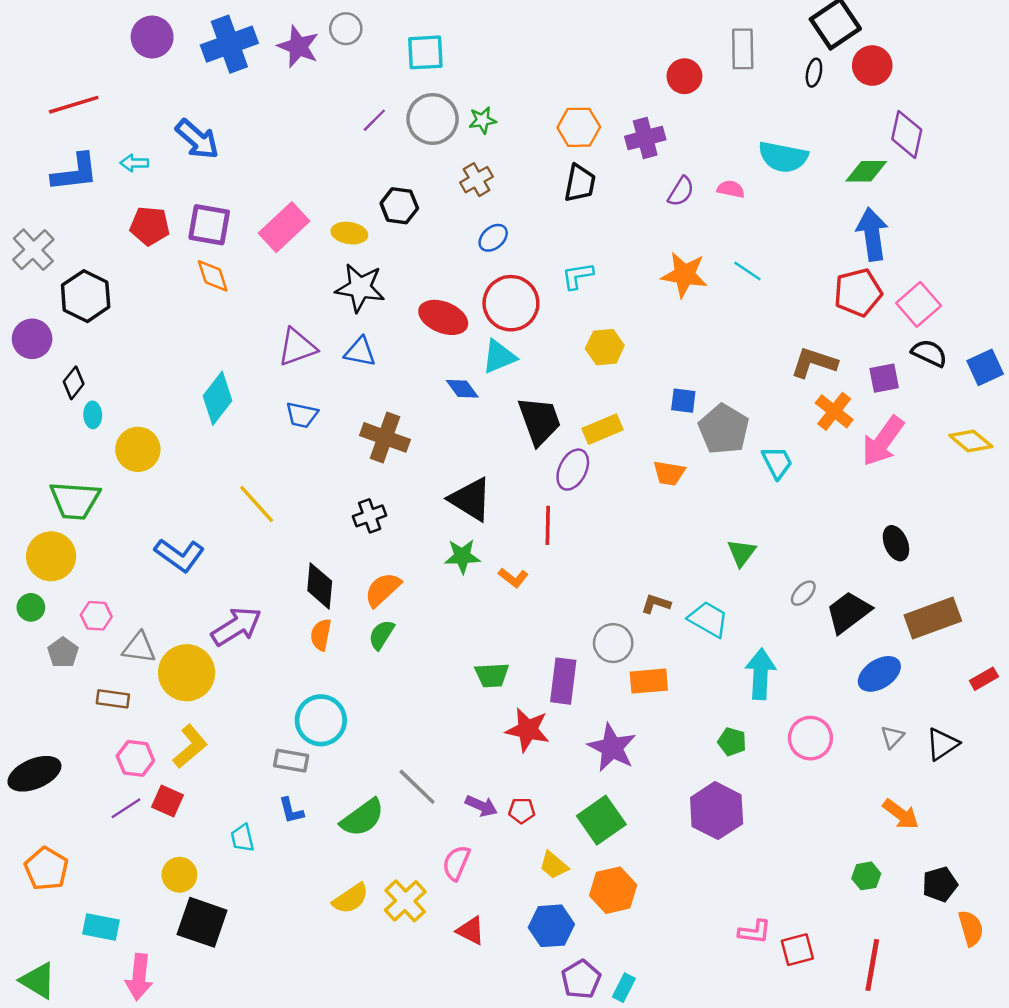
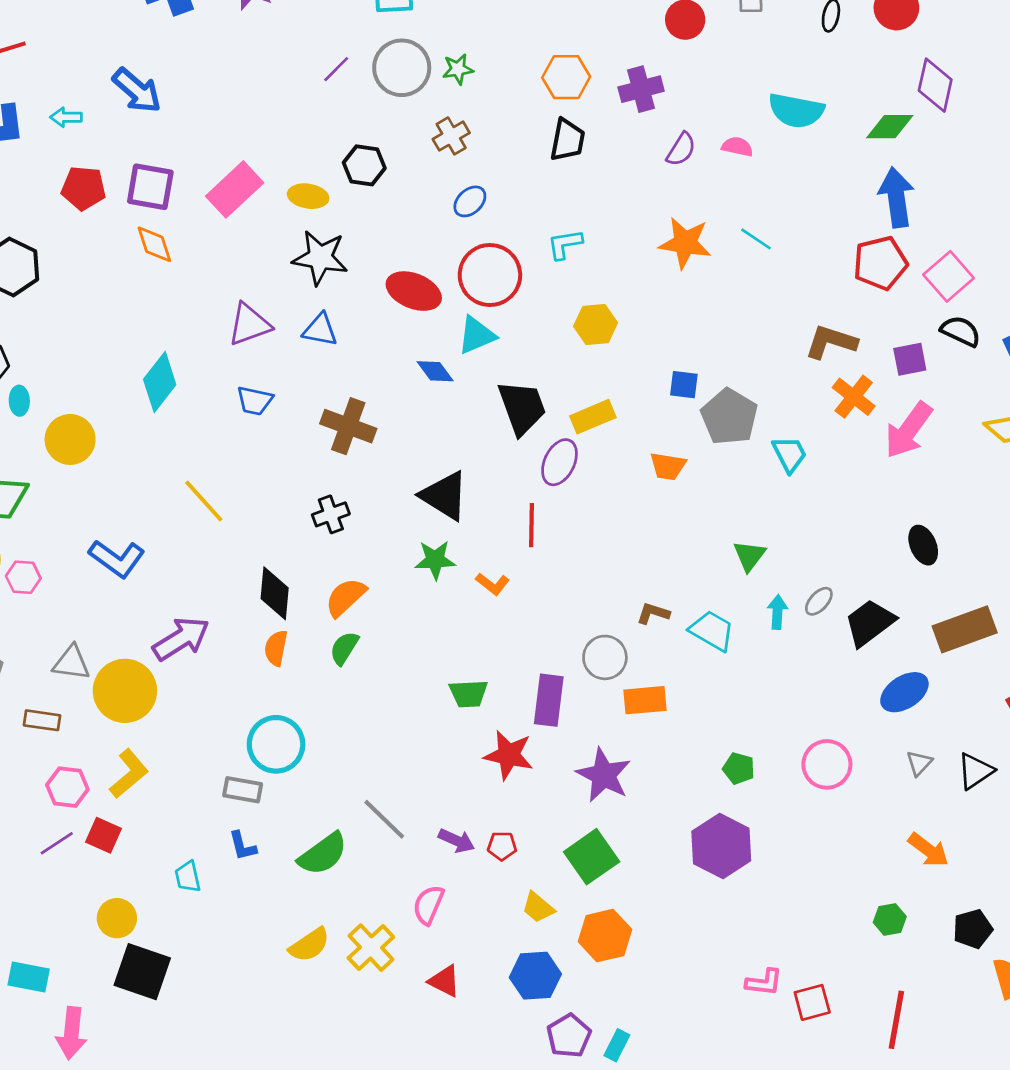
pink hexagon: (96, 616) -> (23, 577), moved
cyan arrow: (761, 674) -> (777, 612), moved, size x0.6

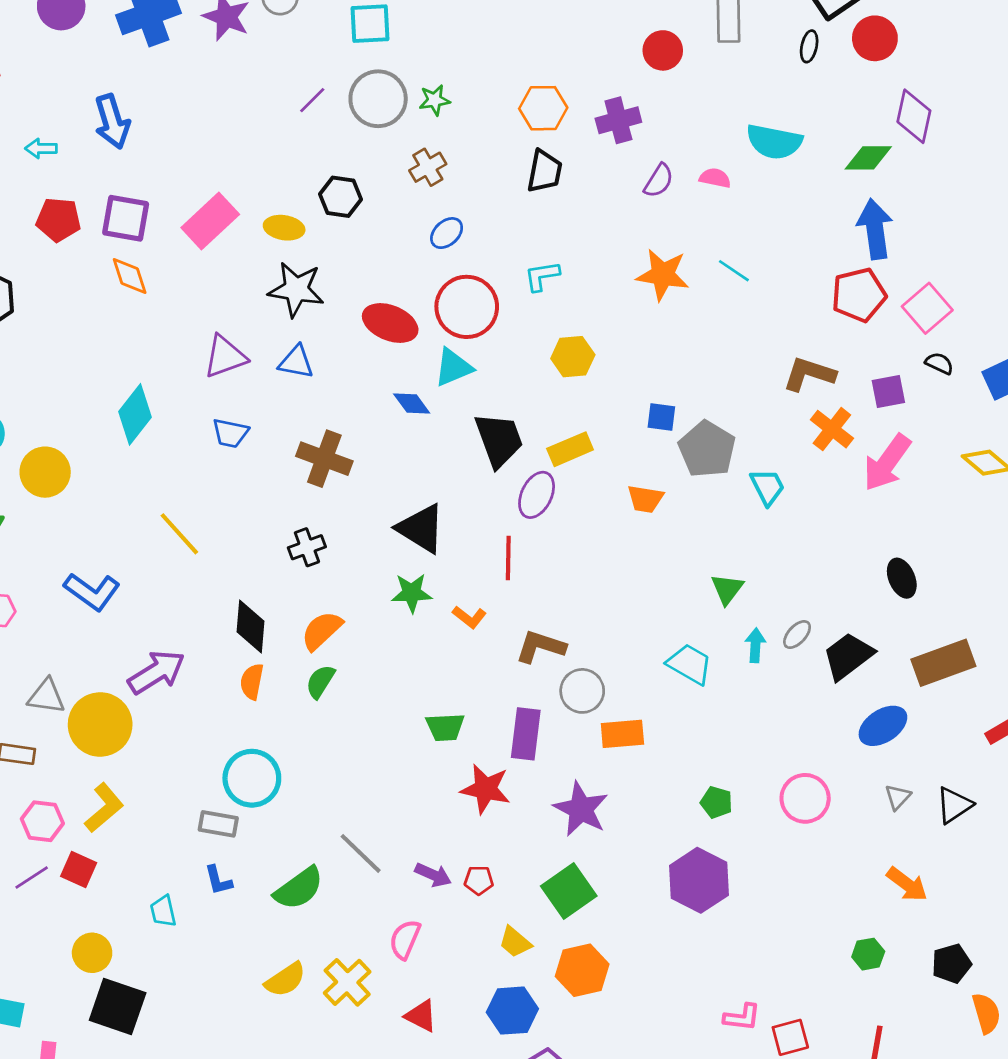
blue arrow: (137, 90) -> (112, 122), turned 32
black semicircle: (961, 331) -> (939, 363), size x0.7
brown L-shape: (653, 613) -> (541, 647), moved, size x1.5

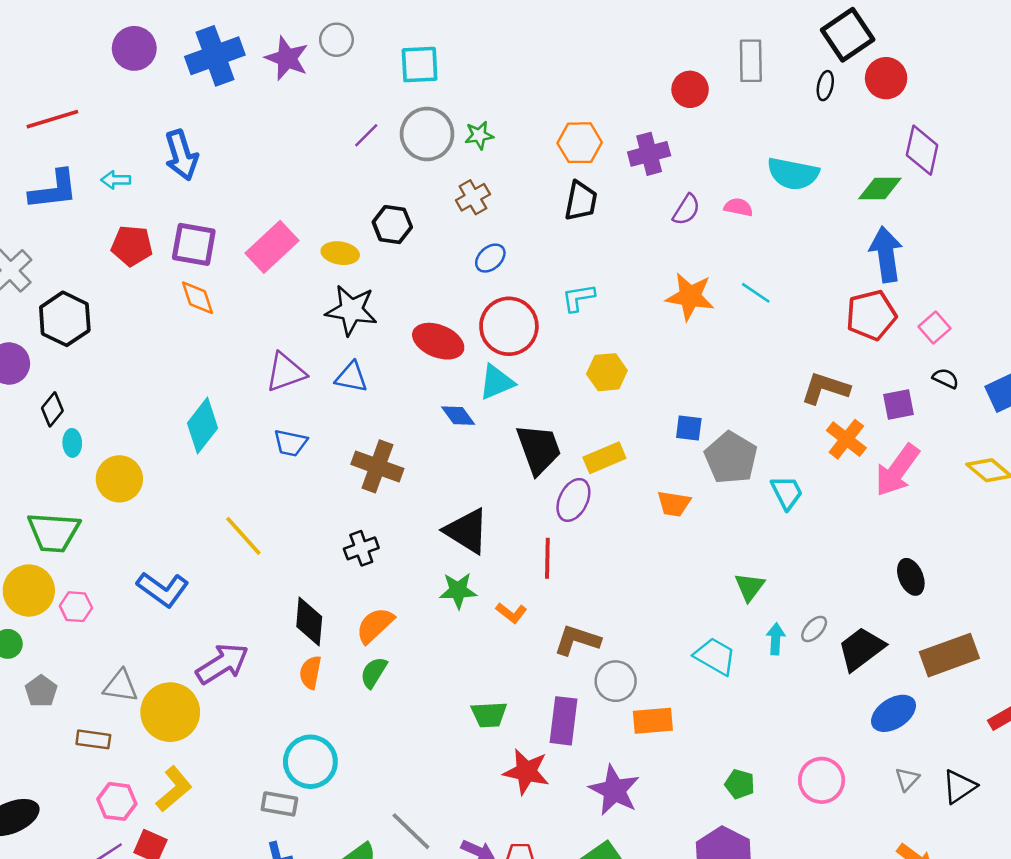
pink square: (927, 308) -> (934, 328), size x0.7

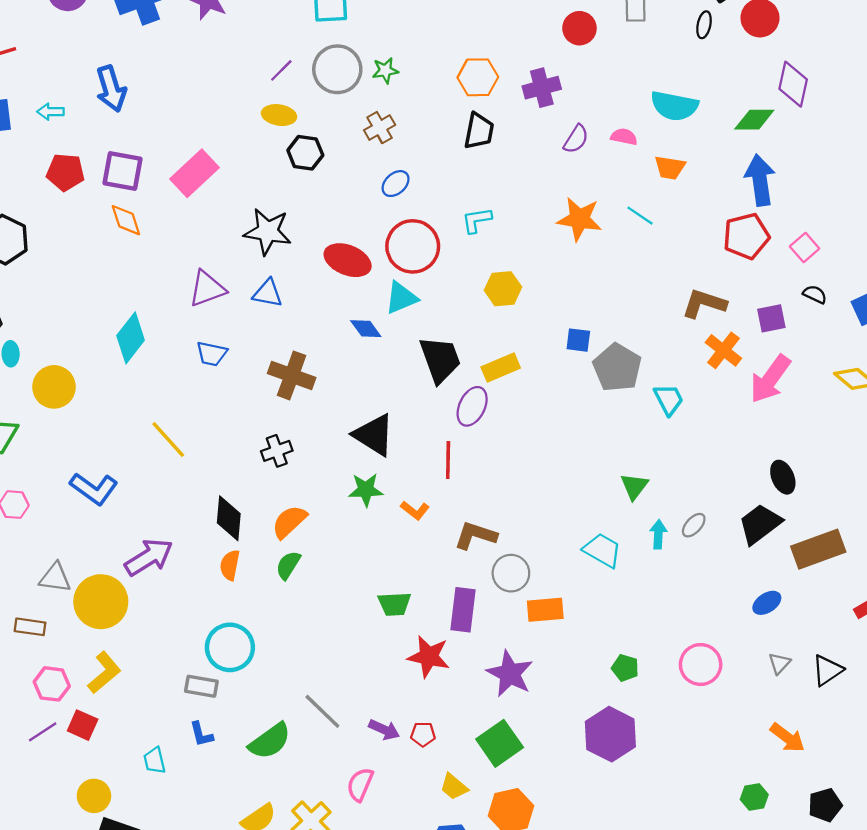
yellow ellipse: (340, 253) -> (279, 115), moved
orange trapezoid: (674, 504) -> (670, 168), moved
black trapezoid: (861, 649) -> (760, 524), moved
blue ellipse: (893, 713) -> (767, 603), size x0.7

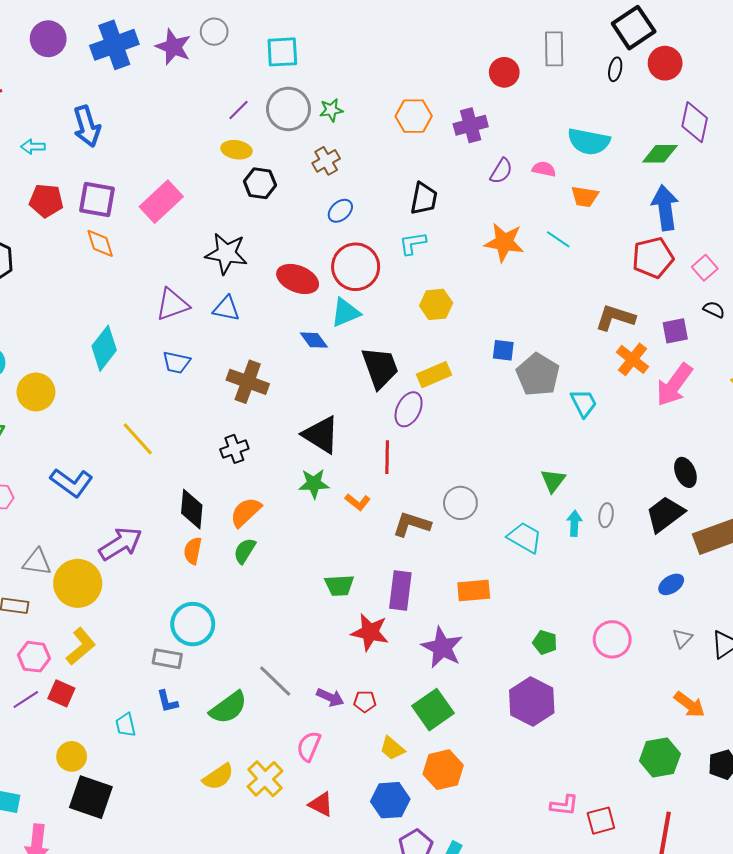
black trapezoid: (479, 131) -> (424, 199), moved
gray ellipse: (694, 525) -> (606, 515), turned -35
gray circle: (511, 573) -> (460, 503), moved
green hexagon: (754, 797) -> (660, 757), size x1.6

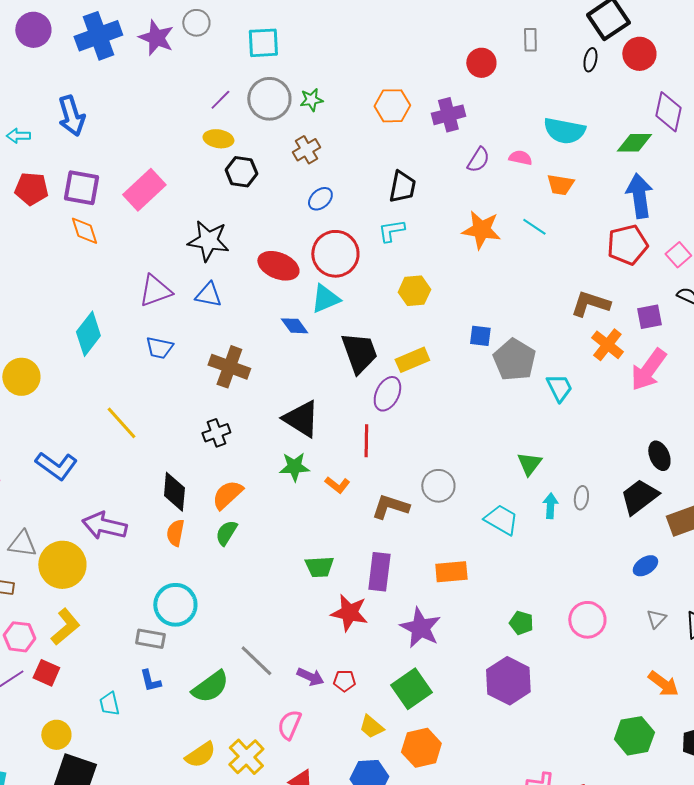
gray rectangle: (554, 49) -> (530, 40), size x0.7
purple arrow: (120, 544) -> (104, 526), turned -135

